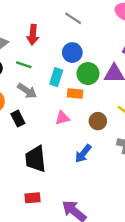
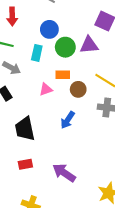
orange rectangle: (75, 93) -> (63, 75), moved

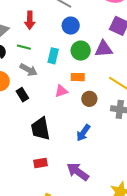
blue circle: (49, 29) -> (71, 26), moved
brown circle: (78, 89) -> (89, 99), moved
blue arrow: (68, 120) -> (83, 133), moved

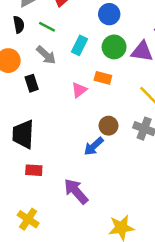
pink triangle: (61, 91) -> (79, 90), turned -32
brown circle: (89, 99) -> (109, 126), moved
black trapezoid: (41, 129) -> (23, 134), moved

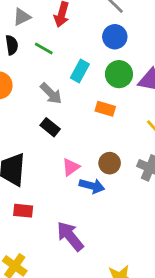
gray arrow: (46, 55) -> (51, 93), moved
black rectangle: (32, 83) -> (50, 127), moved, turned -35
pink triangle: (79, 90) -> (71, 167), moved
blue arrow: (94, 146) -> (92, 186), turned -125

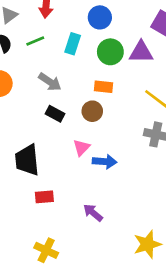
green line: (44, 48) -> (35, 41), turned -42
cyan rectangle: (80, 71) -> (73, 44), moved
brown circle: (110, 163) -> (92, 111), moved
purple arrow: (70, 236) -> (93, 213), size x0.7

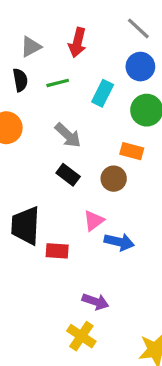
red rectangle: (44, 197) -> (57, 251), moved
purple arrow: (93, 213) -> (95, 302), turned 150
yellow cross: (46, 250) -> (81, 336), moved

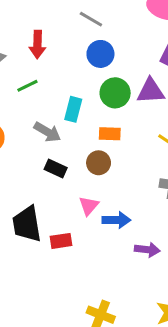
cyan rectangle: (103, 93) -> (73, 109), moved
purple arrow: (95, 302) -> (147, 250), moved

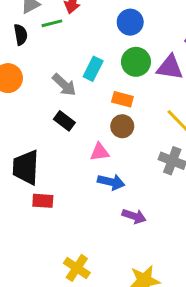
green line: (27, 86) -> (52, 23), moved
brown circle: (99, 163) -> (122, 126), moved
pink triangle: (89, 206) -> (100, 152), moved, turned 30
red rectangle: (61, 241) -> (43, 201), moved

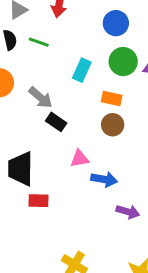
green line: (52, 23) -> (39, 42), moved, turned 36
gray arrow: (64, 85) -> (40, 97), moved
pink triangle: (100, 152) -> (80, 159), moved

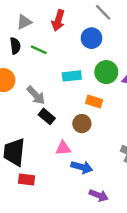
blue circle: (116, 23) -> (91, 38), moved
cyan rectangle: (82, 70) -> (72, 76), turned 54
brown circle: (113, 125) -> (82, 124), moved

